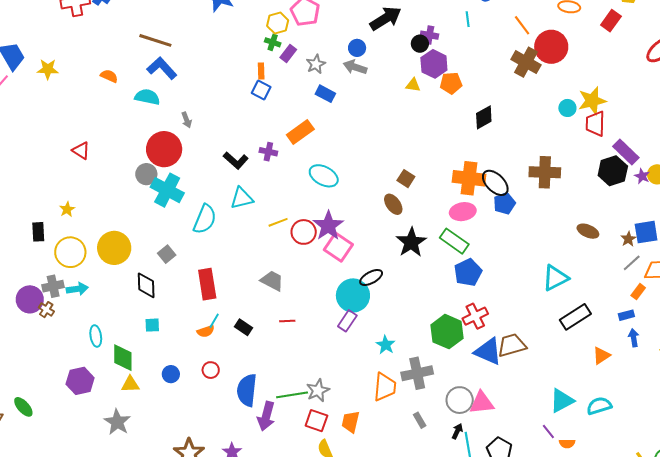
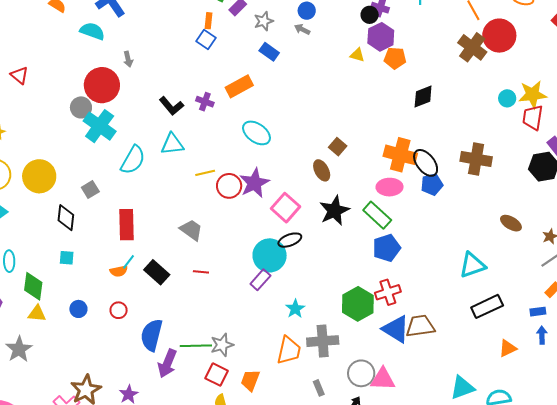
gray arrow: (355, 67) -> (302, 29), size x0.7
pink square: (338, 247) -> (285, 208), moved
black rectangle: (243, 327) -> (157, 272), size x1.4

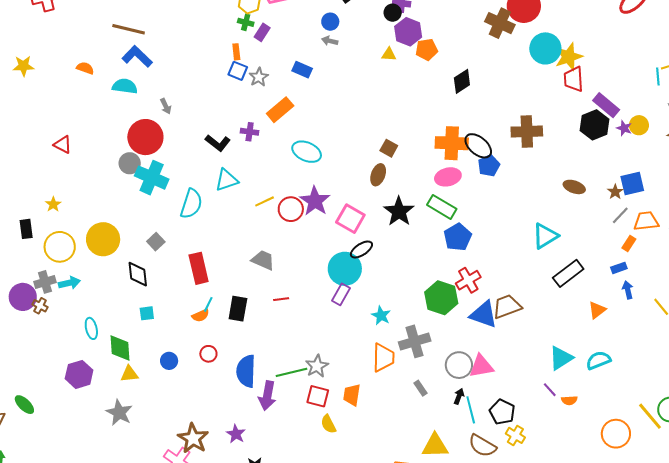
gray star: (264, 21) -> (259, 77), moved
cyan circle: (507, 98) -> (545, 48), moved, size x1.8
brown ellipse: (322, 170) -> (378, 175), turned 60
black rectangle: (157, 272) -> (238, 309), turned 70

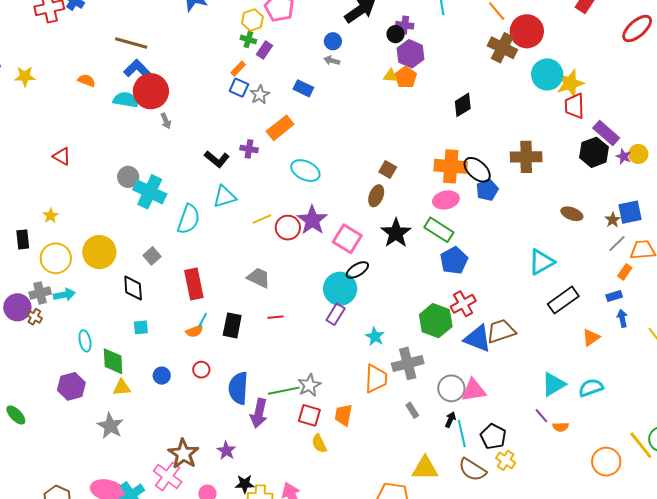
orange pentagon: (427, 50) -> (406, 77), moved, turned -30
orange rectangle: (236, 52) -> (238, 69), turned 49
red circle: (145, 137) -> (151, 91), moved

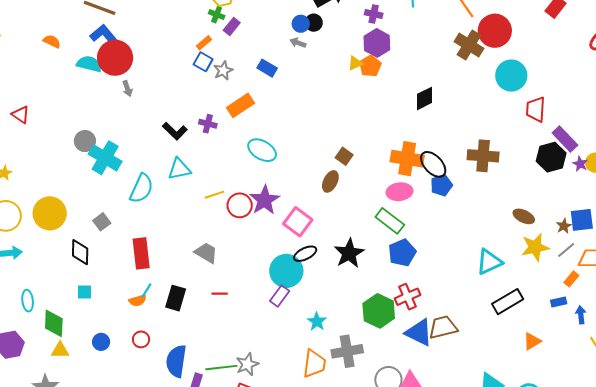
black circle: (396, 34) -> (314, 23), moved
yellow triangle: (391, 76) -> (355, 63), turned -35
yellow star: (570, 83) -> (535, 247), moved
black star: (396, 233) -> (349, 253), moved
blue arrow: (622, 318) -> (581, 315), moved

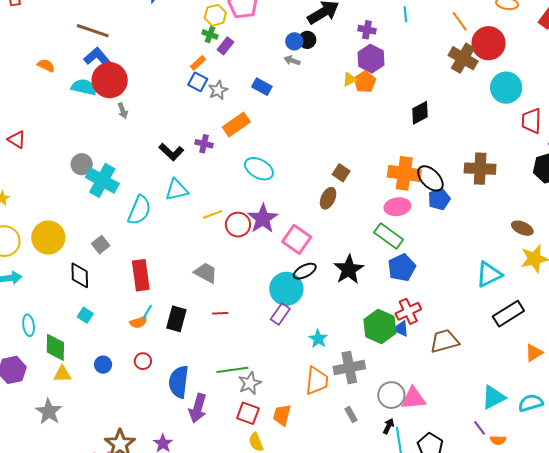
cyan square: (85, 292) -> (85, 315), turned 35
blue triangle: (419, 333) -> (401, 329), moved, size x0.6
green line: (221, 368) -> (232, 370), moved

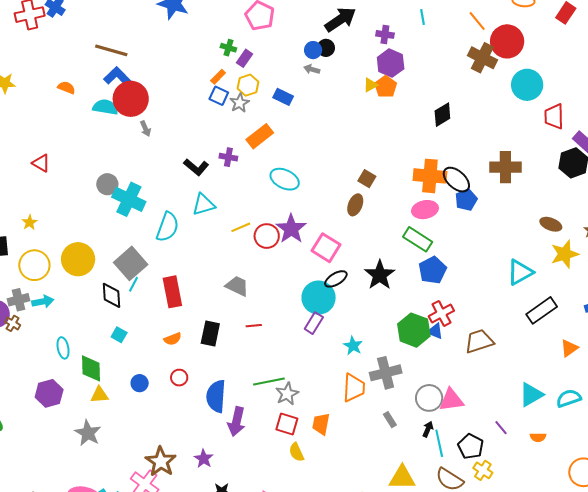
yellow hexagon: (215, 15) -> (248, 85), moved
gray square: (101, 245) -> (131, 263), size x1.8
cyan line: (147, 312) -> (134, 284), moved
purple line: (480, 428) -> (501, 428), moved

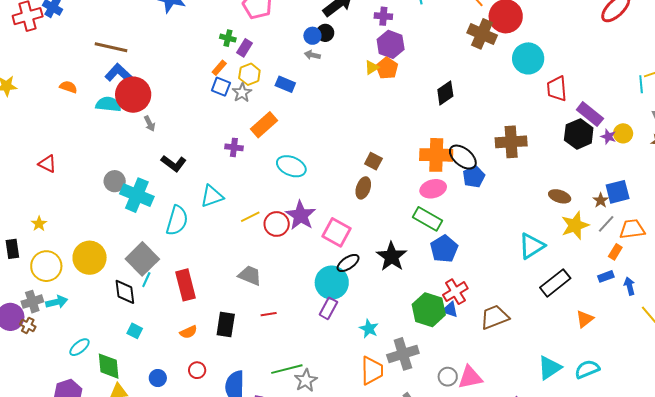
black L-shape: (196, 167) -> (174, 163), moved
cyan ellipse: (63, 348) -> (79, 347), turned 65
gray circle: (429, 398) -> (448, 377), size x0.7

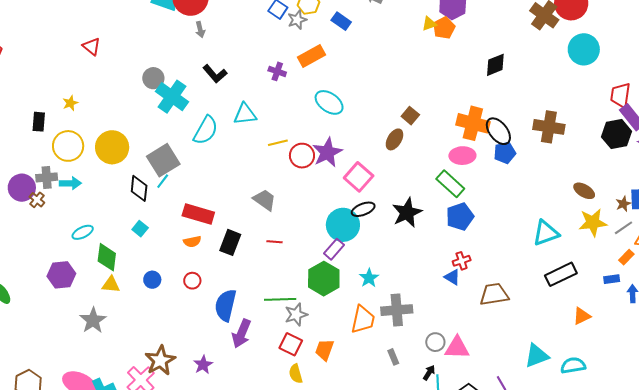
red trapezoid: (557, 89) -> (620, 95), moved
red rectangle: (186, 285) -> (198, 214), moved, turned -72
red cross: (455, 292) -> (462, 261), size x0.7
green hexagon: (429, 310) -> (324, 279), moved

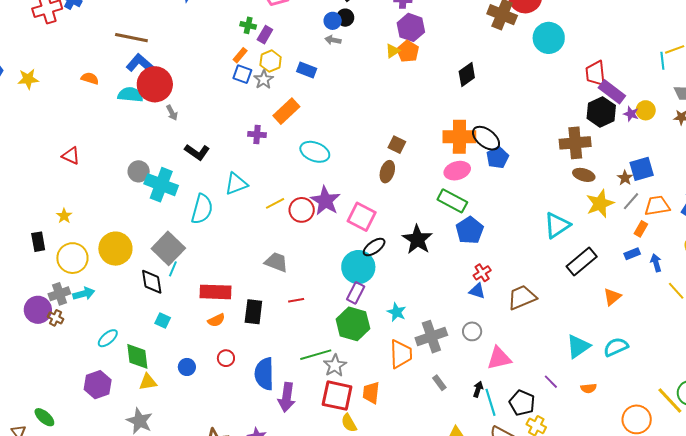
brown cross: (549, 127) -> (575, 143), moved
gray circle: (435, 342) -> (472, 331), moved
red square: (291, 344) -> (337, 396), size x1.4

